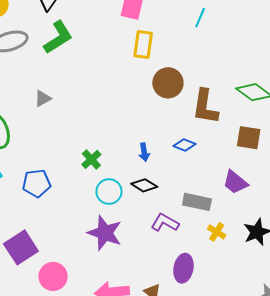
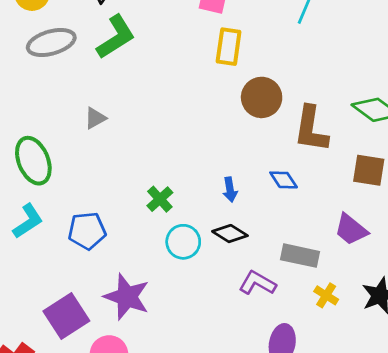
blue diamond: (185, 145) -> (284, 180), turned 35
purple star: (105, 233) -> (127, 297), moved

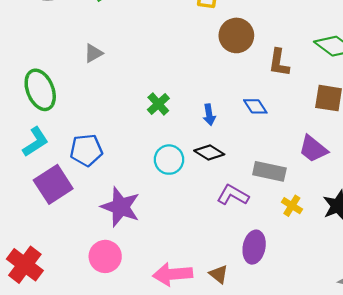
brown L-shape: (311, 129) -> (279, 63), size x0.7
green cross: (160, 199) -> (158, 104), moved
purple square: (66, 316) -> (53, 184), moved

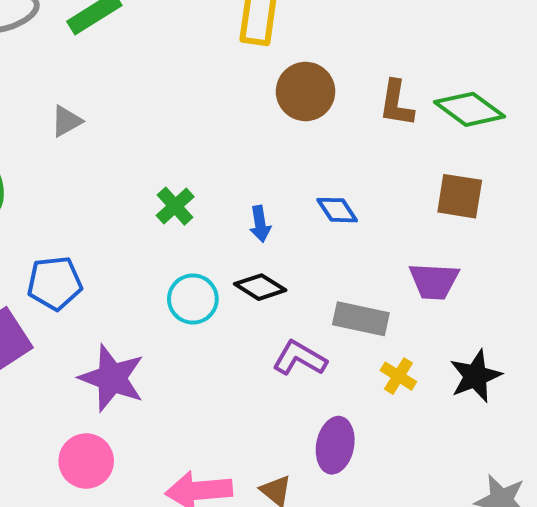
brown L-shape: (279, 63) -> (396, 103), moved
purple trapezoid: (313, 149) -> (434, 281), turned -36

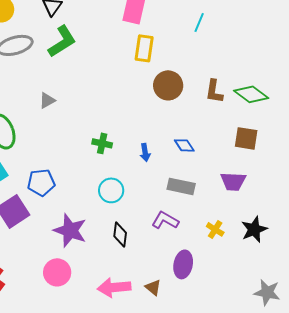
green cross: (175, 206) -> (102, 143), turned -36
black diamond: (260, 287) -> (120, 234), moved, turned 65
gray rectangle: (361, 319) -> (181, 186), moved

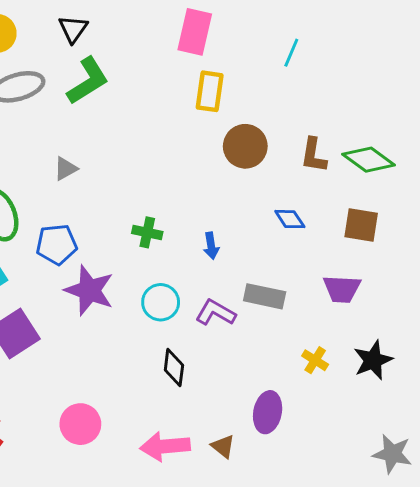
blue diamond: (184, 145) -> (290, 219), moved
blue pentagon: (41, 182) -> (57, 244), moved
purple L-shape: (165, 220) -> (216, 313), moved
purple star: (70, 230) -> (89, 290), moved

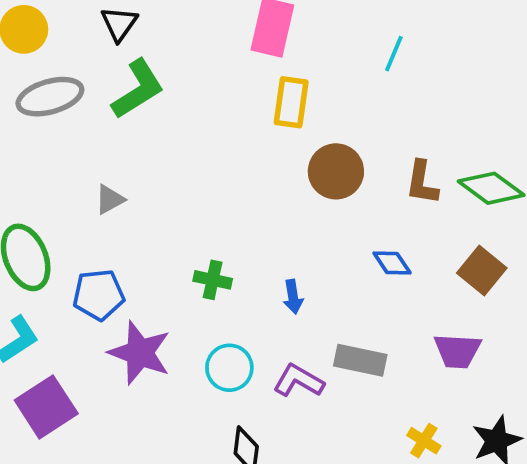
brown square: (361, 225) -> (482, 270), turned 30

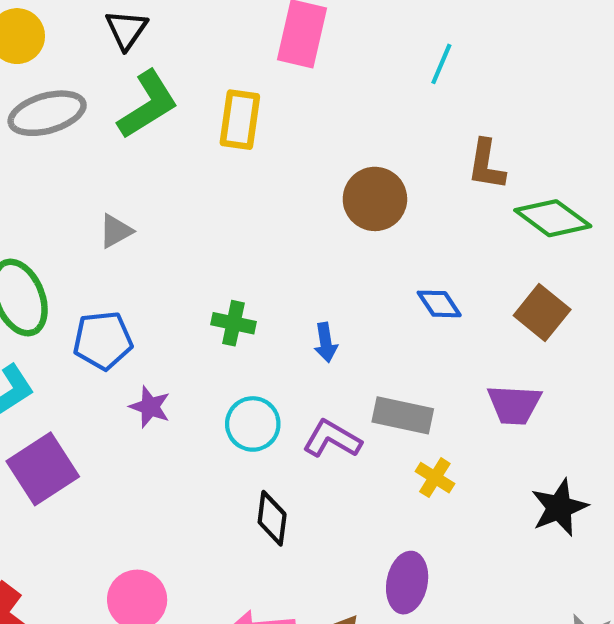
yellow rectangle: (291, 102) -> (240, 120), moved
brown L-shape: (422, 183) -> (486, 165), moved
purple star: (140, 353) -> (150, 407), size x0.6
yellow cross: (424, 441) -> (435, 478), moved

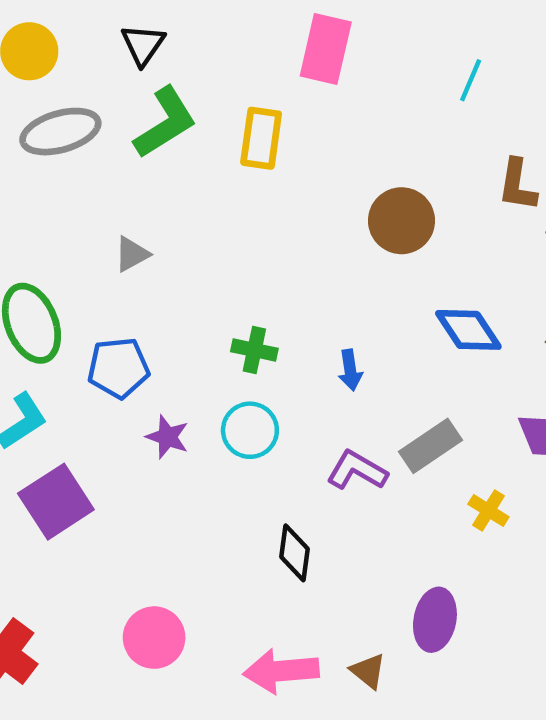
blue diamond: (439, 304) -> (468, 330), size x1.4
gray rectangle: (403, 415) -> (430, 446), turned -46
cyan circle: (253, 424) -> (250, 430), moved
yellow cross: (435, 478) -> (488, 510), moved

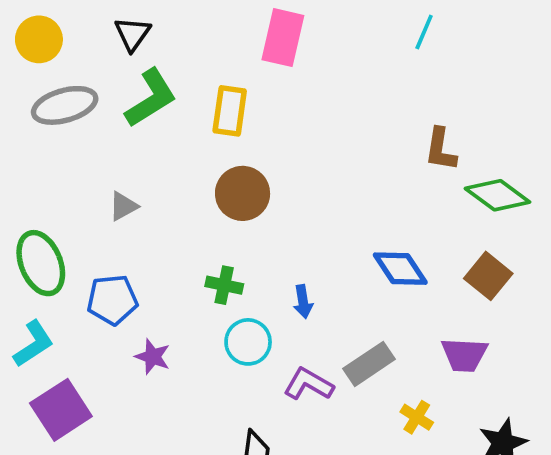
cyan line: (471, 80) -> (424, 32), moved
brown circle: (402, 221) -> (243, 193), moved
cyan circle: (250, 430) -> (248, 342), moved

